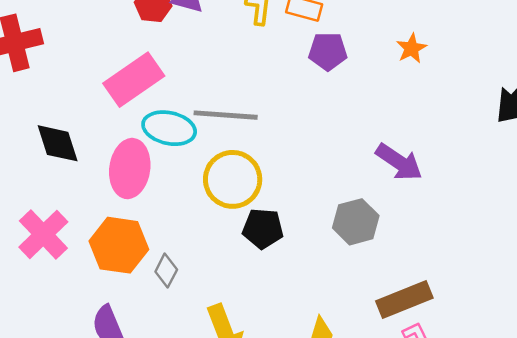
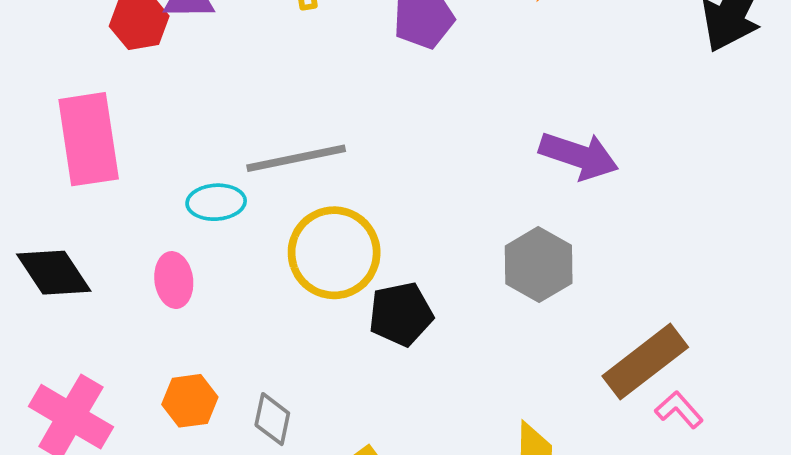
pink rectangle: (134, 80) -> (89, 139), moved, turned -48
cyan ellipse: (169, 128) -> (216, 202), size x0.7
pink ellipse: (130, 169) -> (174, 280), size x0.6
orange hexagon: (119, 245) -> (190, 401), size x0.6

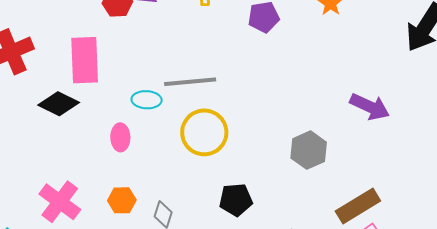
purple arrow: (579, 156) -> (370, 107), moved
black diamond: (54, 273) -> (59, 104), moved, turned -36
black pentagon: (401, 314) -> (236, 200), moved

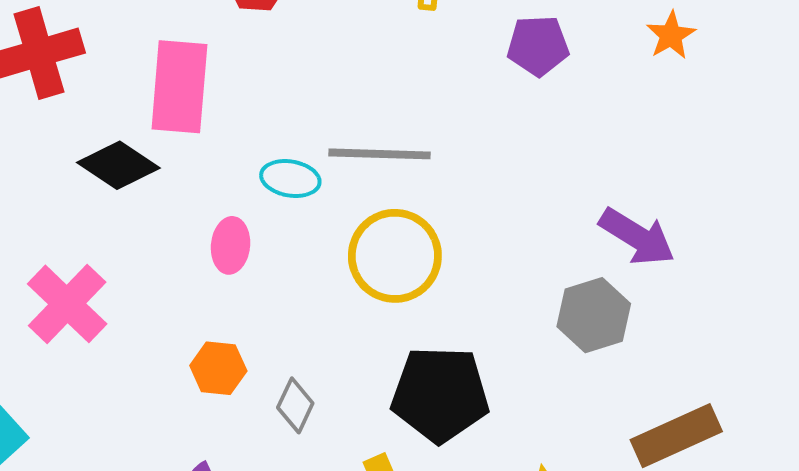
purple arrow: (370, 107) -> (637, 237), moved
black pentagon: (236, 200) -> (440, 394), size x1.5
pink cross: (60, 202) -> (67, 304), moved

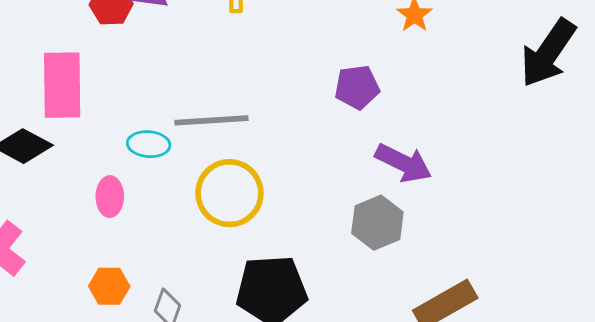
purple pentagon: (538, 46) -> (357, 87), moved

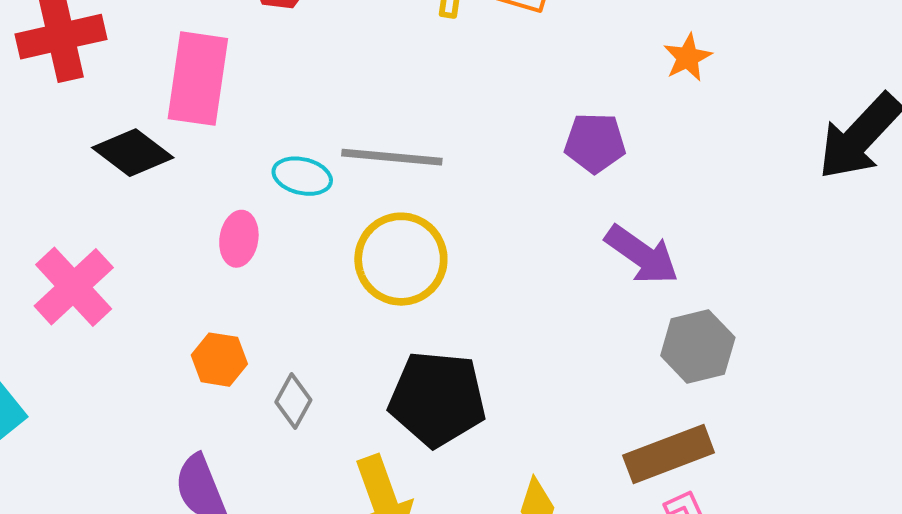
gray hexagon: (377, 223) -> (698, 347), moved

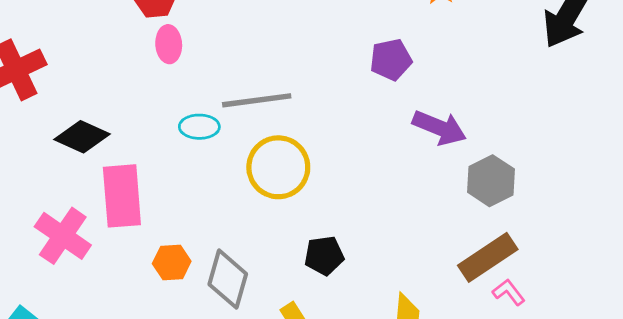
pink rectangle: (198, 79) -> (122, 196), moved
pink ellipse: (239, 239) -> (169, 44), moved
black pentagon: (437, 399) -> (324, 256), size x0.6
gray diamond: (293, 401) -> (228, 279), size x1.6

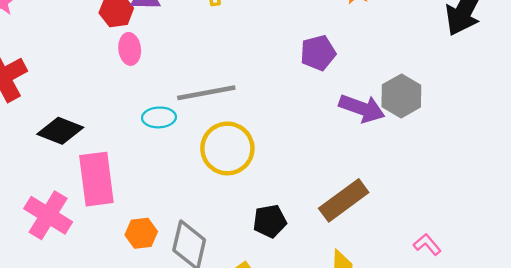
gray hexagon: (491, 181) -> (401, 96), moved
brown rectangle: (488, 257) -> (344, 200), moved

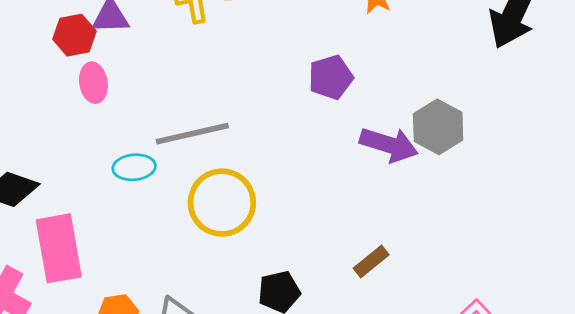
brown rectangle: (344, 200) -> (371, 261), size x0.6

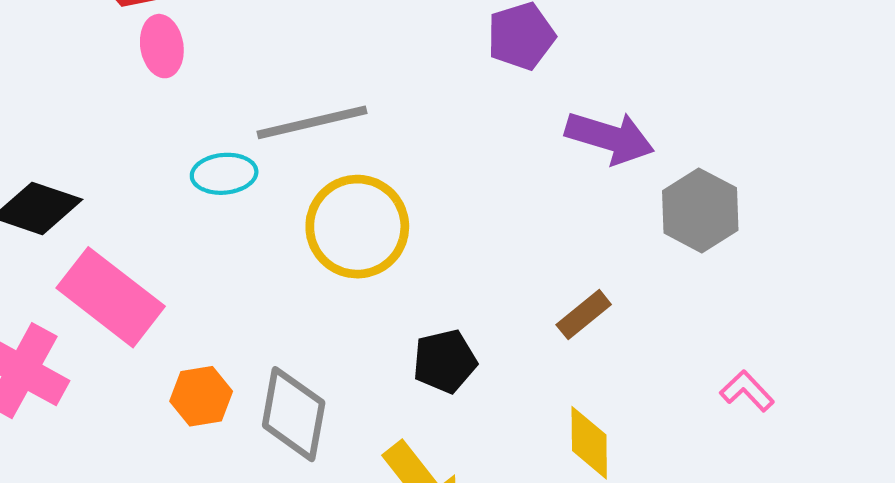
gray hexagon: (438, 127) -> (700, 210), moved
pink rectangle: (59, 248) -> (111, 297), turned -42

